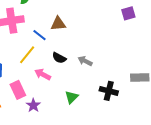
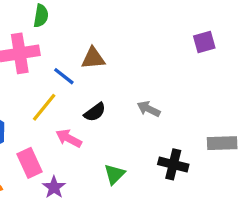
black semicircle: (59, 58) -> (95, 112), turned -64
gray arrow: (85, 61) -> (149, 109), moved

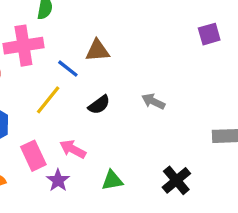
pink arrow: (69, 138) -> (73, 149), moved
black cross: (173, 164) -> (176, 180), moved, turned 36
green triangle: (114, 174) -> (112, 180), moved, turned 35

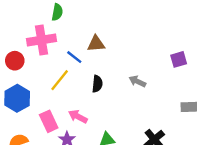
purple square: (209, 34) -> (179, 59), moved
black semicircle: (99, 105) -> (97, 84), turned -49

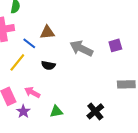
gray arrow: (137, 81) -> (81, 48), moved, size x1.6
black semicircle: (97, 84) -> (48, 65), turned 96

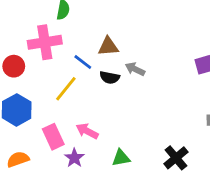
gray arrow: (81, 48) -> (135, 69), moved, size x0.6
black semicircle: (48, 65) -> (110, 77), moved

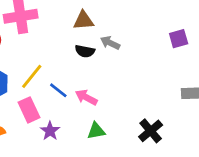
blue line: (83, 62) -> (58, 90), moved
yellow line: (66, 89) -> (32, 76), moved
pink arrow: (87, 131) -> (86, 97), moved

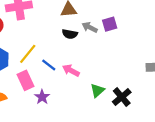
purple square: (179, 39) -> (110, 24), moved
green triangle: (96, 131) -> (97, 90), moved, turned -32

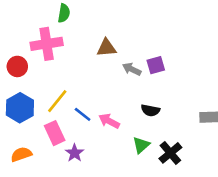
black semicircle: (70, 34) -> (150, 110), moved

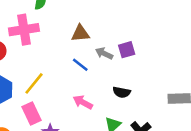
blue line: (83, 114) -> (80, 65), moved

